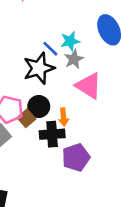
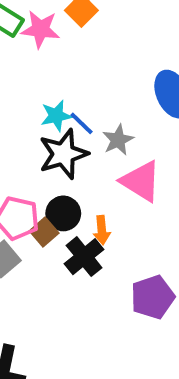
cyan star: (70, 41) -> (56, 116), moved
black cross: (52, 134) -> (84, 257), turned -35
purple pentagon: (76, 157) -> (153, 297), moved

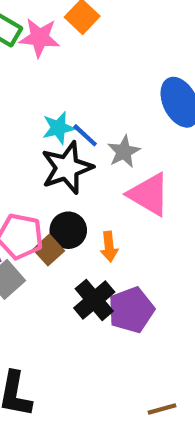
black cross: (84, 257) -> (94, 300), moved
purple pentagon: (153, 297) -> (131, 310), moved

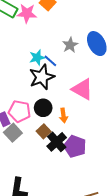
gray star: (124, 152) -> (70, 45), moved
brown square: (49, 250) -> (44, 131), moved
purple pentagon: (131, 310) -> (75, 146), turned -30

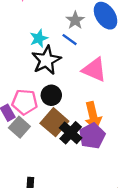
blue line: (50, 61) -> (70, 40), moved
orange arrow: (63, 115) -> (93, 116), moved, size x1.6
brown square: (44, 131) -> (54, 122), size x1.6
purple pentagon: (75, 146) -> (92, 136), turned 30

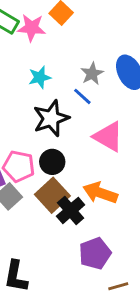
cyan star: (39, 38) -> (40, 77), moved
orange arrow: (93, 116) -> (100, 193), turned 116
purple pentagon: (92, 136) -> (95, 253), moved

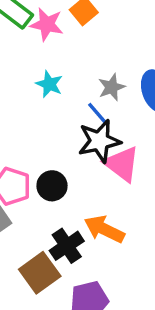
cyan star: (40, 77) -> (49, 84), turned 30
black star: (51, 118) -> (99, 141), moved
brown square: (52, 195) -> (40, 273), moved

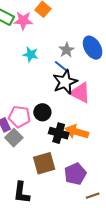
black cross: (67, 246) -> (59, 133), moved, turned -30
brown square: (40, 273) -> (44, 163), turned 30

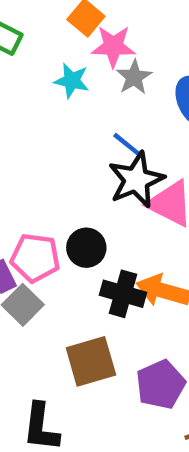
pink star: (23, 21) -> (113, 46), moved
gray star: (67, 50) -> (134, 77), moved
cyan star: (31, 54) -> (72, 81), moved

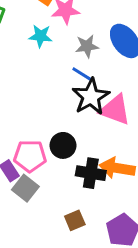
gray star: (134, 77) -> (87, 46), moved, turned 30
brown square: (91, 361) -> (75, 220), size x0.6

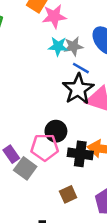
cyan star: (41, 36) -> (58, 46), moved
blue line: (82, 74) -> (81, 68), moved
pink pentagon: (30, 156) -> (45, 147), moved

